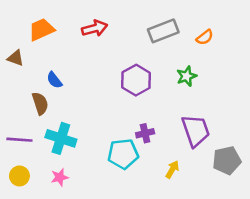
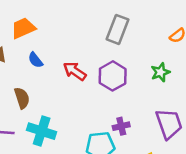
red arrow: (95, 28) -> (75, 71), moved, turned -130
gray rectangle: (163, 31) -> (118, 29), moved, turned -48
blue semicircle: (54, 80) -> (35, 60), moved

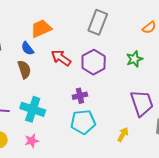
orange trapezoid: (23, 28) -> (41, 29), moved
brown semicircle: (22, 98) -> (24, 69), moved
purple cross: (121, 126) -> (80, 96), moved

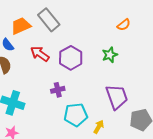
gray rectangle: (98, 22) -> (49, 20), moved, turned -60
cyan pentagon: (83, 122) -> (76, 115), moved

